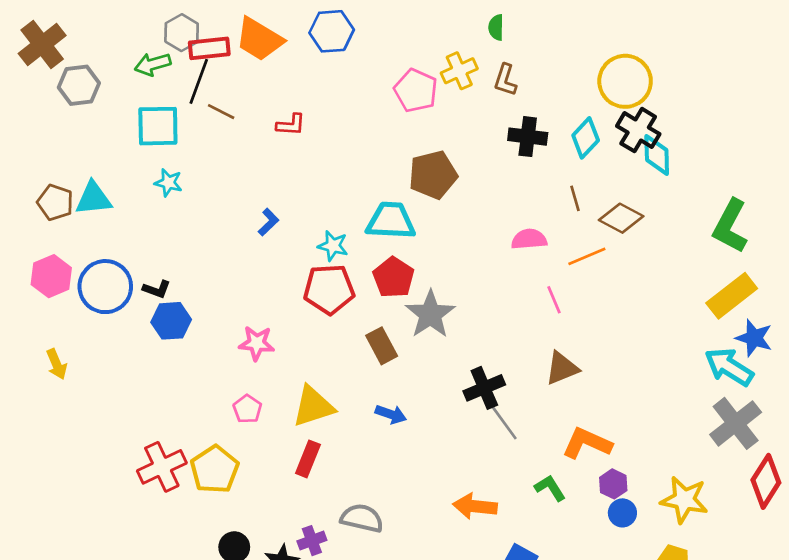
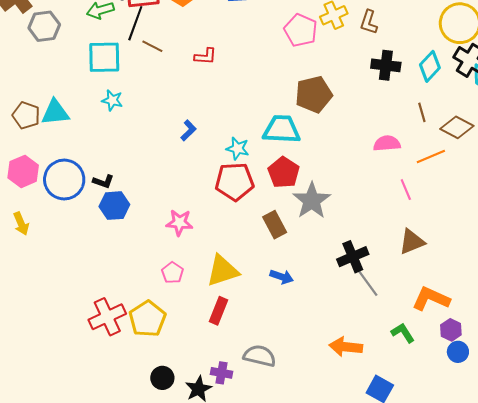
yellow arrow: (57, 364) -> (21, 224), moved
purple cross: (312, 541) -> (222, 373), turned 30

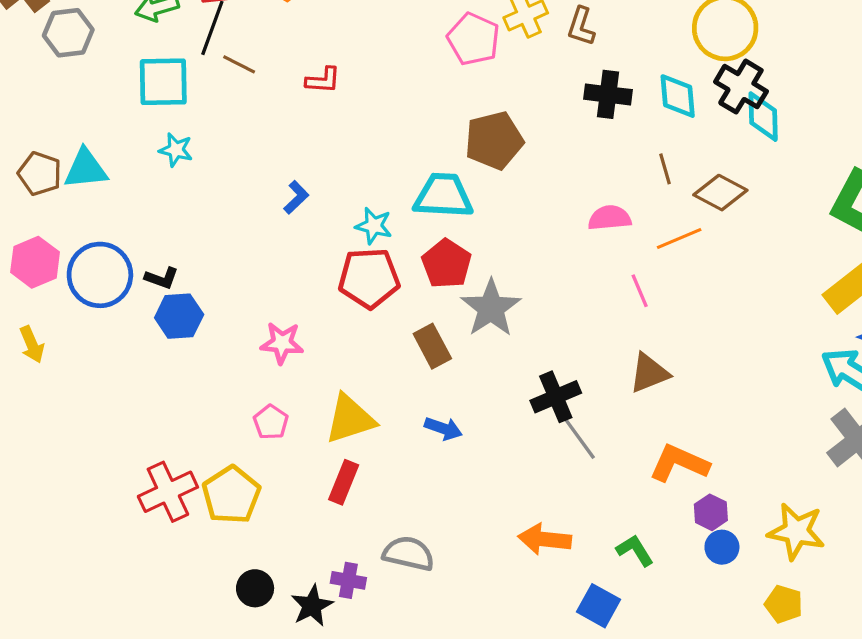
cyan diamond: (430, 66) -> (678, 96), turned -48
green L-shape: (403, 333) -> (635, 550), moved

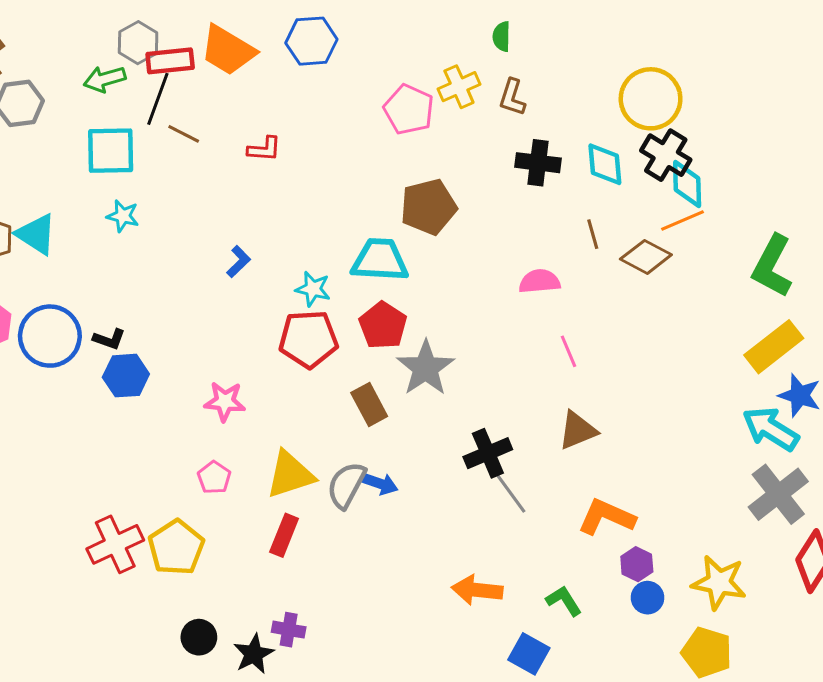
cyan triangle: (86, 169) -> (36, 234), turned 39
orange line: (679, 238) -> (682, 220), moved
gray semicircle: (409, 553) -> (346, 485), moved, turned -75
yellow pentagon: (784, 604) -> (707, 652), size x1.4

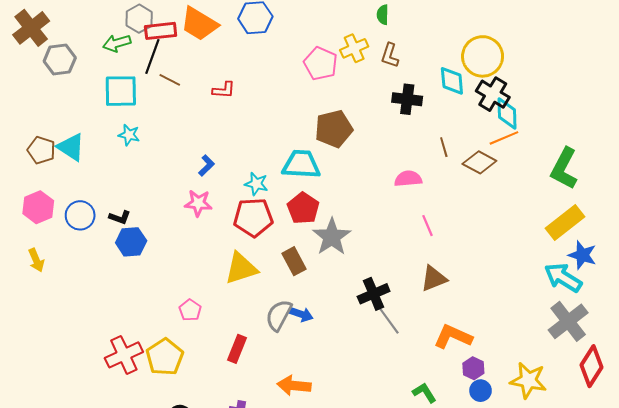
cyan diamond: (605, 164) -> (452, 81), moved
blue circle: (50, 336) -> (80, 215), size x0.7
pink star: (225, 401) -> (198, 203), moved
yellow triangle: (290, 474) -> (241, 268), moved
orange arrow: (477, 590) -> (294, 386), moved

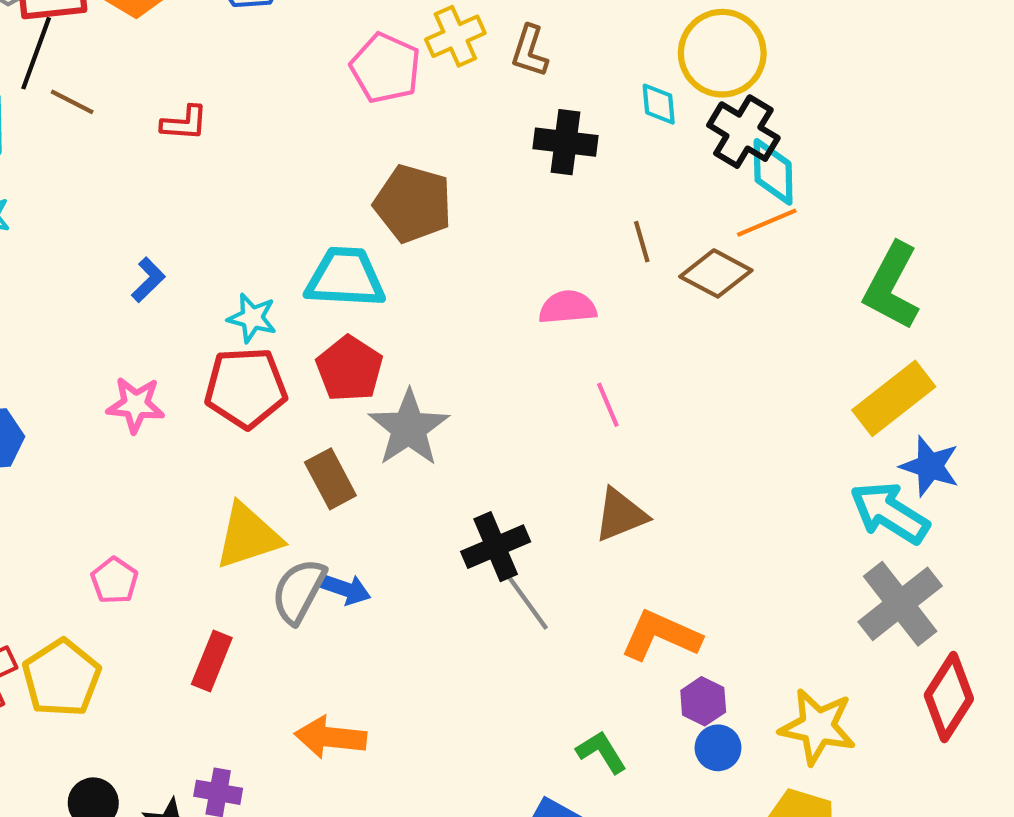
cyan diamond: (452, 81) -> (659, 104), size x0.7
brown pentagon: (334, 129) -> (413, 204), turned 30
pink star: (198, 203) -> (136, 405), moved
yellow triangle: (241, 268) -> (248, 536), moved

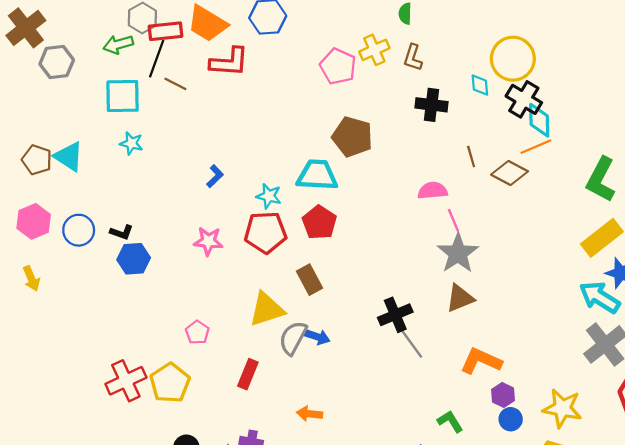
red L-shape: (184, 123) -> (229, 62), moved, size x1.6
pink line: (608, 405) -> (453, 220), moved
gray star: (409, 428) -> (458, 253), moved
orange arrow: (330, 737) -> (309, 414), size x0.7

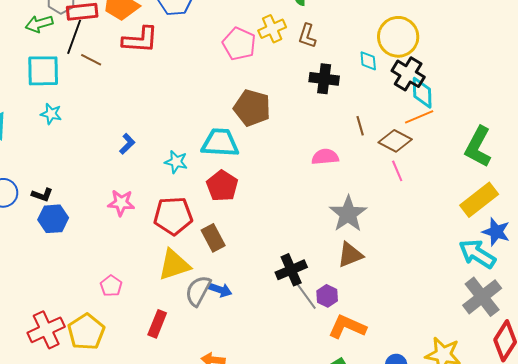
pink line: (453, 220) -> (397, 171), moved
red pentagon: (266, 232) -> (173, 216), moved
orange L-shape: (481, 361) -> (347, 327), moved
purple hexagon: (503, 395) -> (327, 296), moved

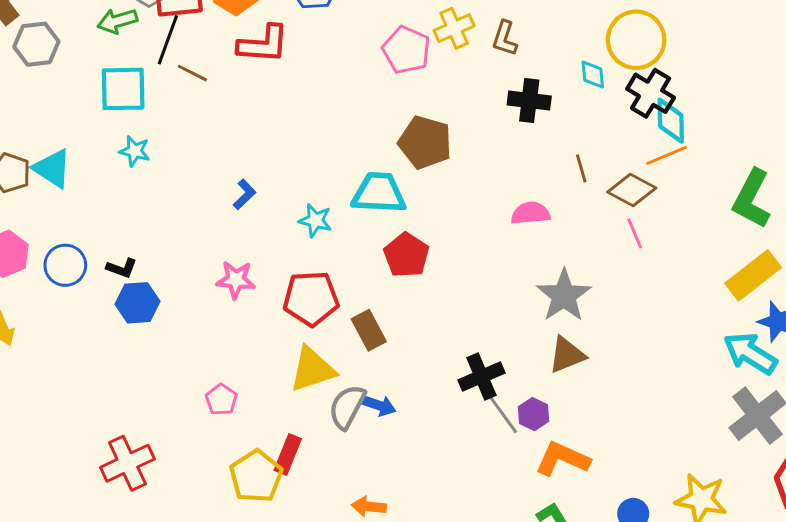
red pentagon: (222, 186) -> (406, 255), moved
yellow pentagon: (86, 332) -> (256, 476), moved

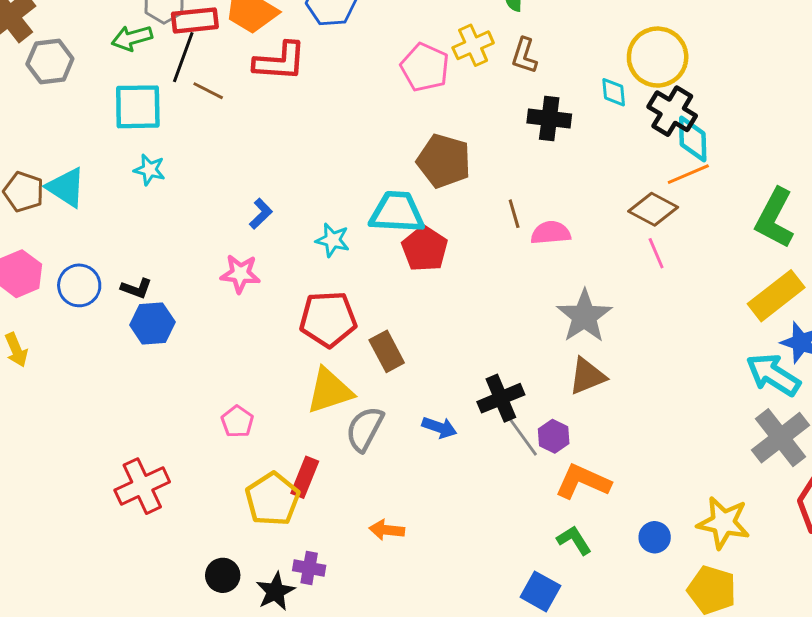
brown line: (581, 168) -> (514, 214), moved
red pentagon: (406, 255) -> (425, 249), moved
pink star: (236, 280) -> (240, 274), moved
blue arrow: (379, 405) -> (439, 427), moved

